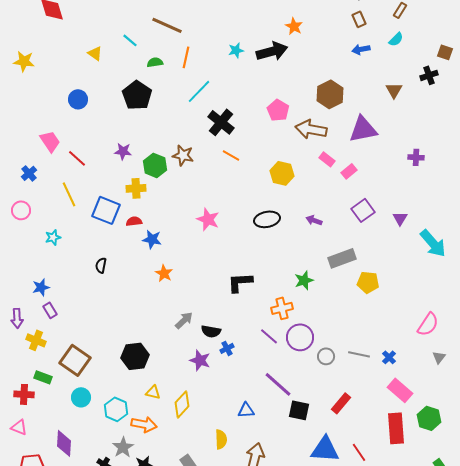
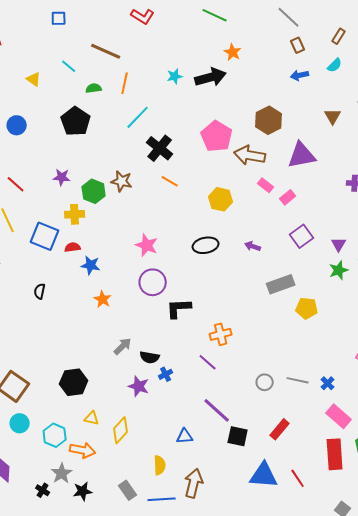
pink pentagon: (278, 110) -> (217, 136), size x1.4
green star: (304, 280) -> (339, 270), moved
purple circle: (300, 337) -> (153, 282), moved

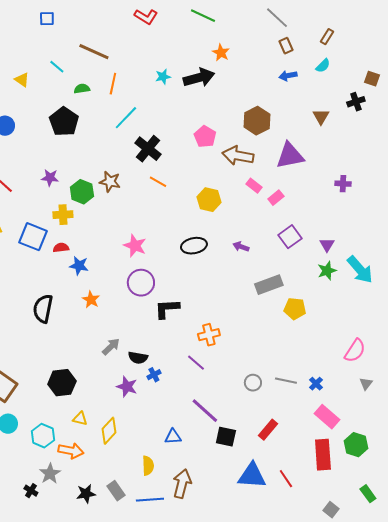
red L-shape: (143, 16) -> (146, 17), moved
pink pentagon: (217, 136) -> (205, 137), size x0.7
black semicircle: (40, 291) -> (43, 309), moved, size x1.8
black star: (83, 491) -> (86, 494), moved

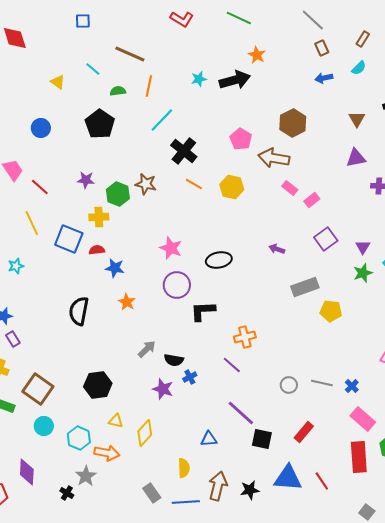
purple triangle: (290, 156) -> (356, 158), moved, size x0.7
yellow hexagon: (209, 200) -> (232, 187), moved
black ellipse: (194, 246) -> (219, 260), moved
black star: (86, 494) -> (250, 490), moved

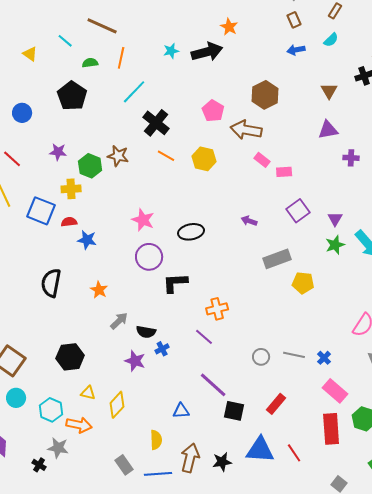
blue circle: (41, 128) -> (22, 113), moved
pink rectangle: (312, 200) -> (284, 172), turned 35
orange star: (127, 302) -> (99, 290), moved
gray star: (86, 476) -> (58, 448), turned -30

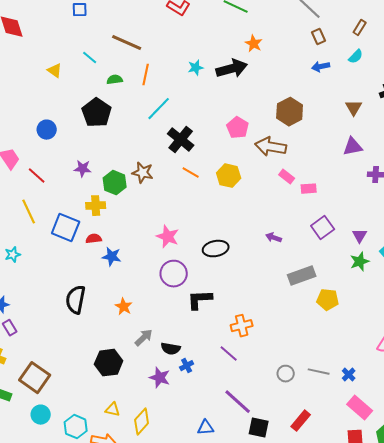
black hexagon: (70, 357) -> (109, 363), moved

